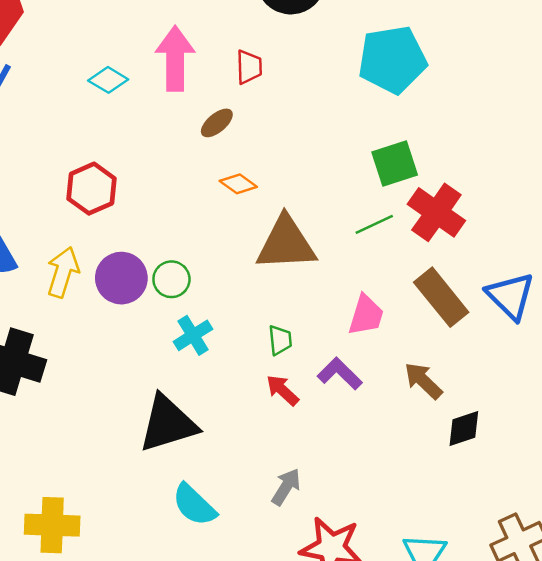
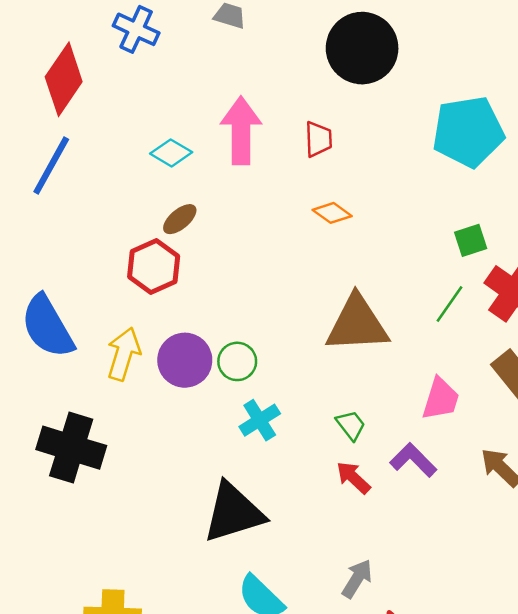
brown ellipse: (217, 123) -> (180, 219), moved
green square: (395, 164) -> (471, 240), size x0.7
orange diamond: (238, 184) -> (332, 213), moved
green line: (374, 224) -> (449, 304), turned -30
green trapezoid: (280, 340) -> (351, 425), turned -32

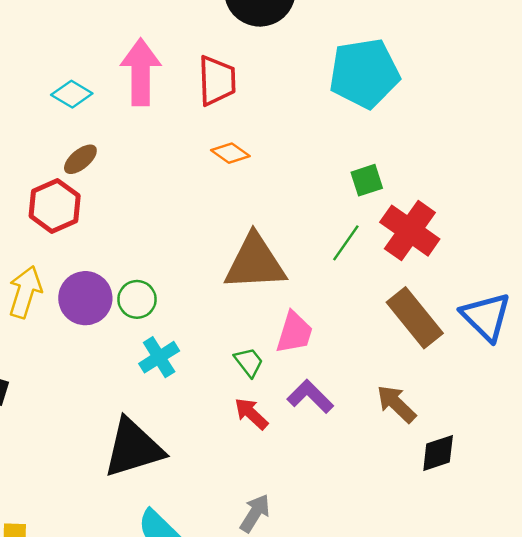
red trapezoid: (318, 139) -> (217, 81), size x1.4
pink trapezoid: (441, 399) -> (294, 333), moved

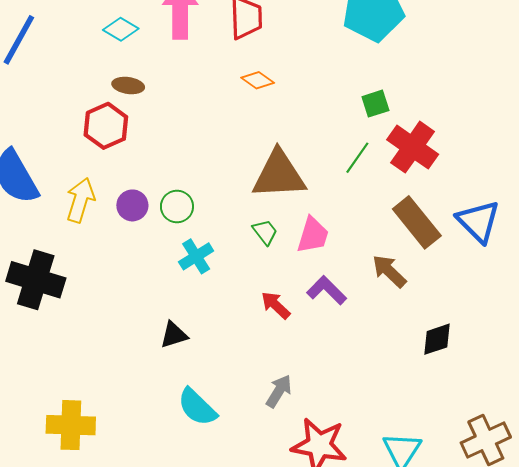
brown ellipse: (80, 159) -> (128, 86), turned 48
purple circle: (85, 298) -> (132, 205), size x0.7
green trapezoid: (249, 362) -> (265, 232), moved
brown arrow: (396, 404) -> (389, 271), moved
black triangle: (133, 448) -> (174, 335), size x0.5

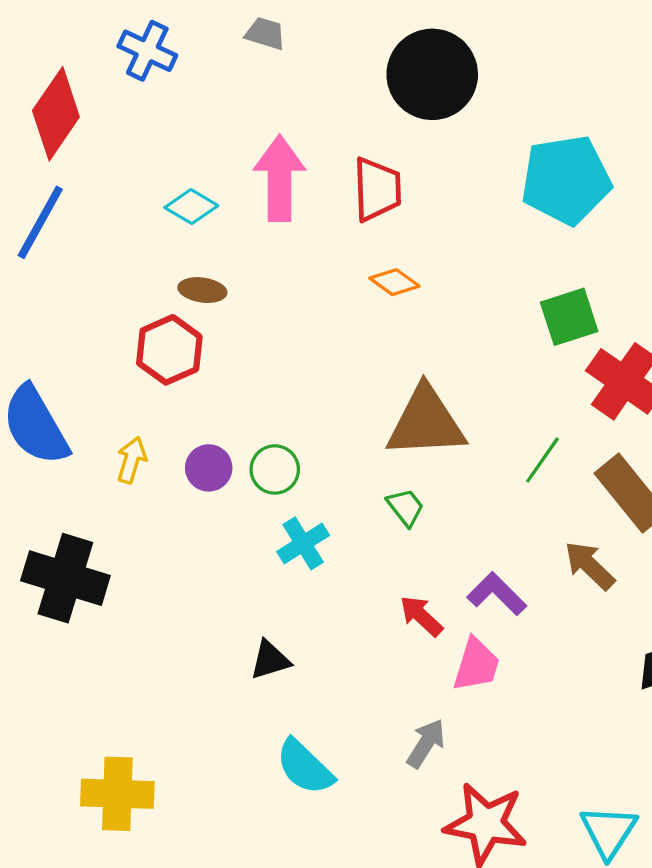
green square: (375, 104) -> (569, 317), size x1.4
green line: (357, 158) -> (542, 460), moved
yellow arrow: (80, 200) -> (132, 460), size x0.7
pink trapezoid: (313, 235) -> (476, 665), moved

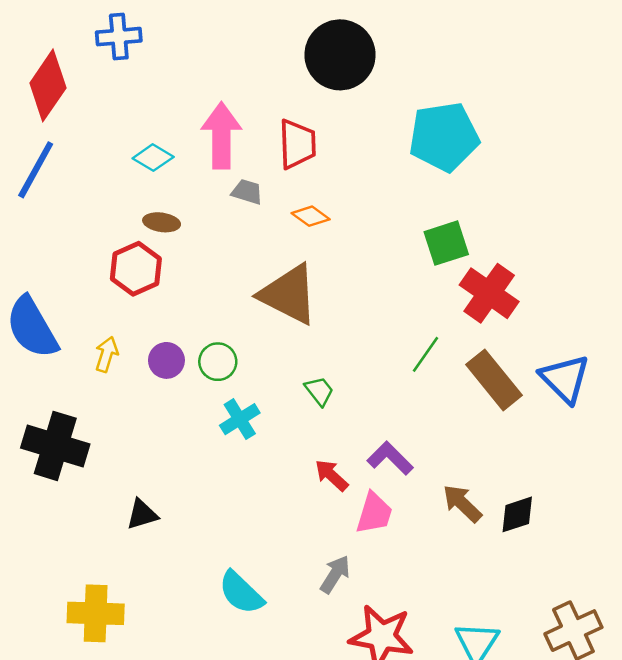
gray trapezoid: (265, 33) -> (247, 192), moved
blue cross: (147, 51) -> (119, 37), turned -30
brown triangle: (426, 422) -> (289, 294), moved, turned 30
brown arrow: (590, 566) -> (462, 503), moved
black triangle: (270, 660) -> (142, 514), moved

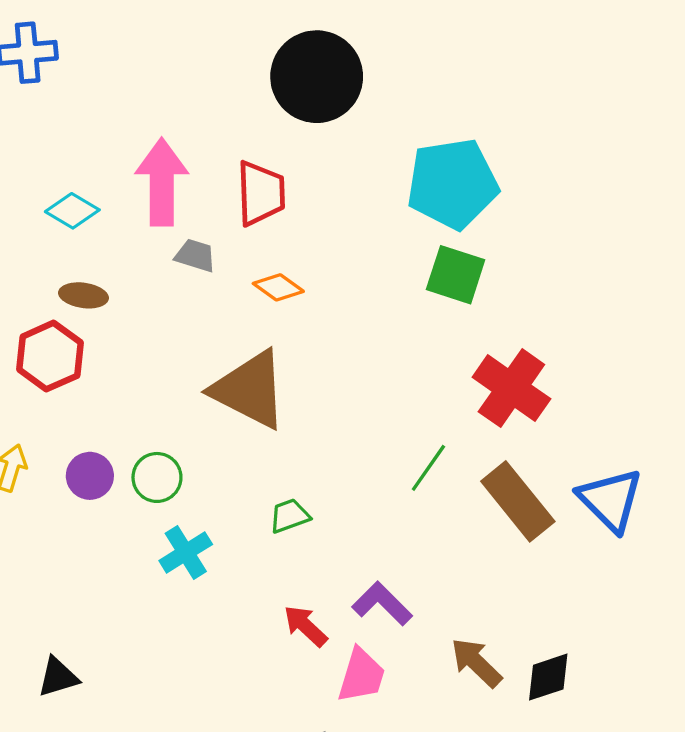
green square: (446, 243) -> (456, 275), moved, turned 36
green trapezoid: (319, 391) -> (289, 516), turned -72

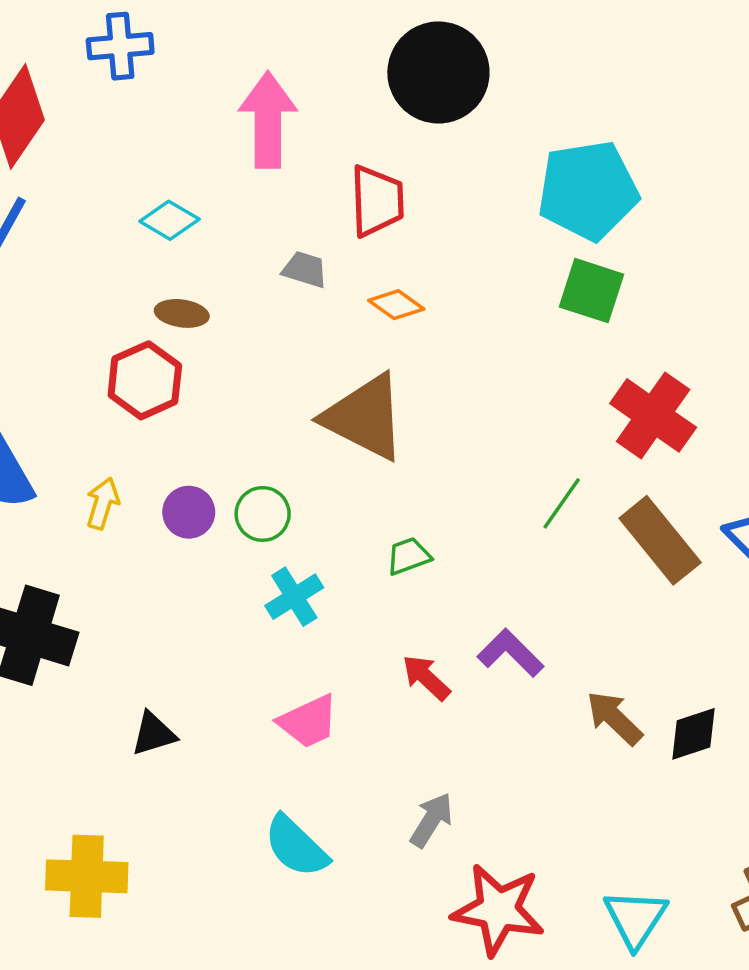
pink arrow: (162, 182) -> (268, 120), moved
pink trapezoid: (361, 675) -> (308, 721), moved, turned 48

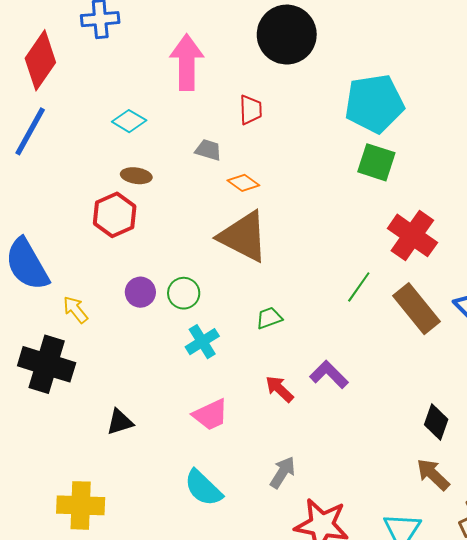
red trapezoid: (377, 201) -> (251, 110), size x0.7
orange diamond: (396, 305) -> (243, 183), moved
yellow arrow: (103, 503) -> (75, 310), moved, turned -56
brown arrow: (614, 718) -> (433, 475), moved
black diamond: (694, 734) -> (436, 422), turned -52

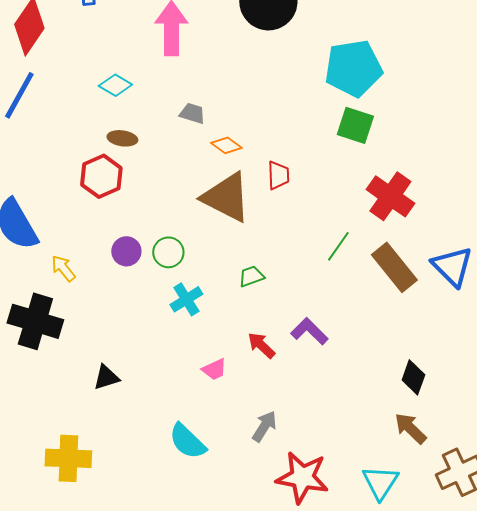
red trapezoid: (251, 110) -> (278, 175), moved
pink trapezoid: (210, 415) -> (214, 369), moved, size x0.7

